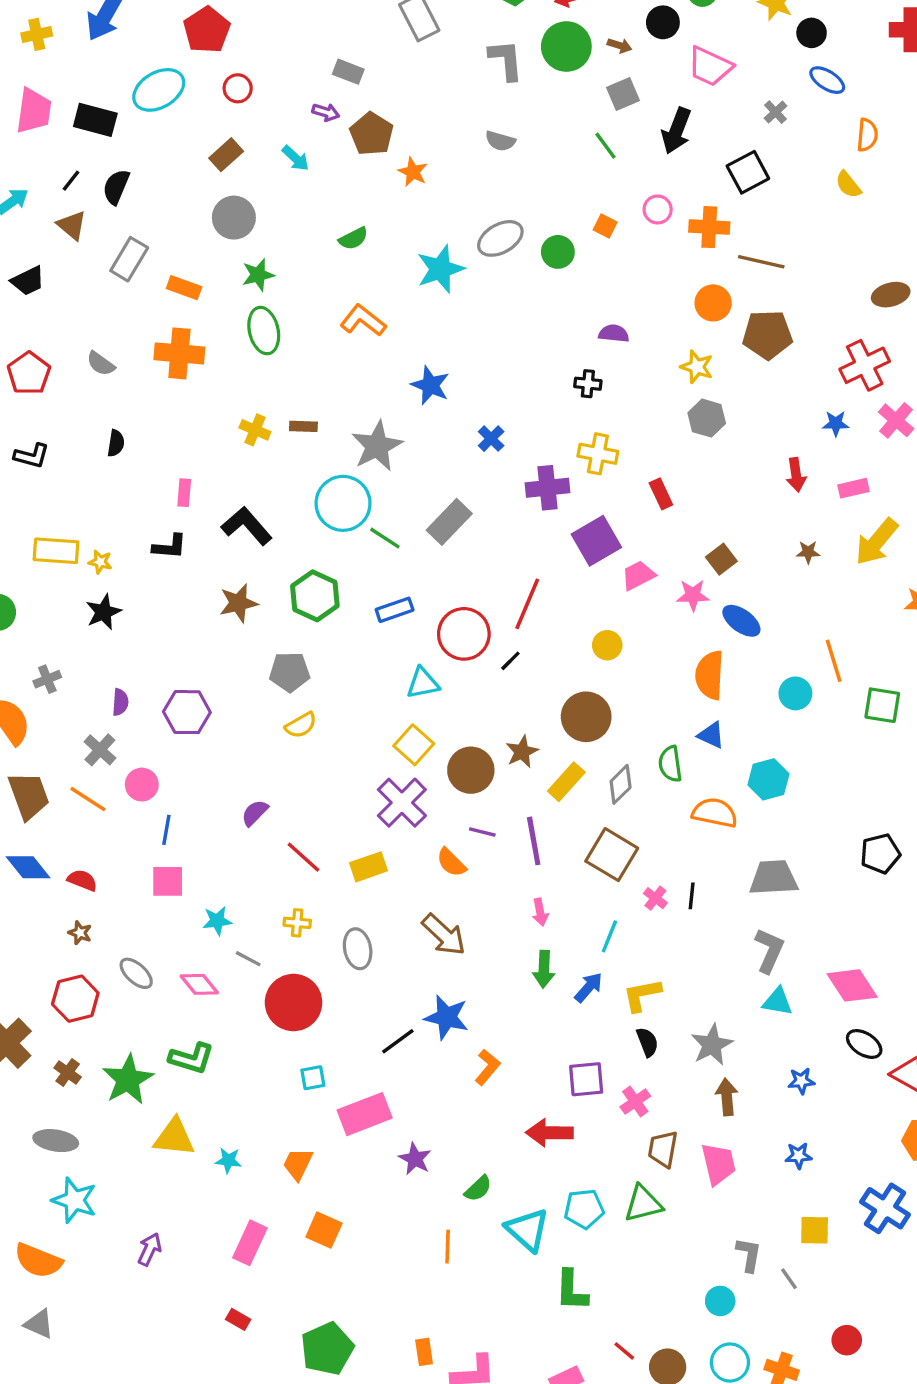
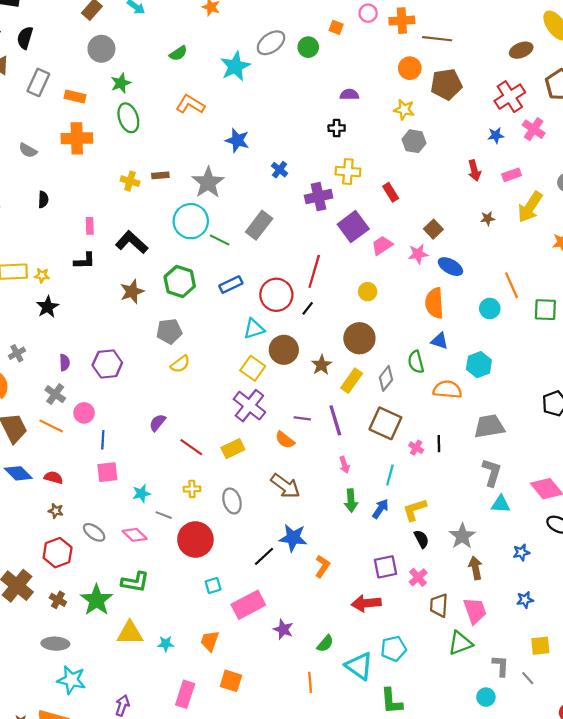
brown circle: (471, 770) -> (284, 350), moved
green triangle: (643, 1204) -> (460, 643), moved

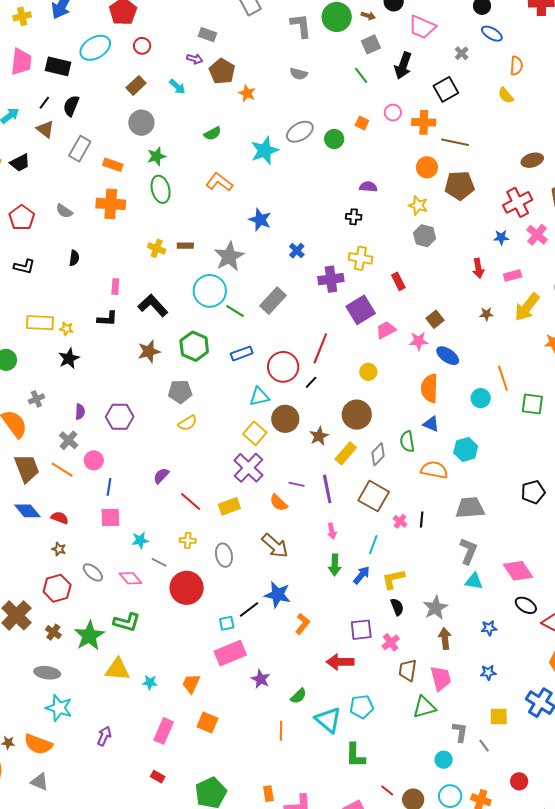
cyan square: (213, 586) -> (227, 623), moved

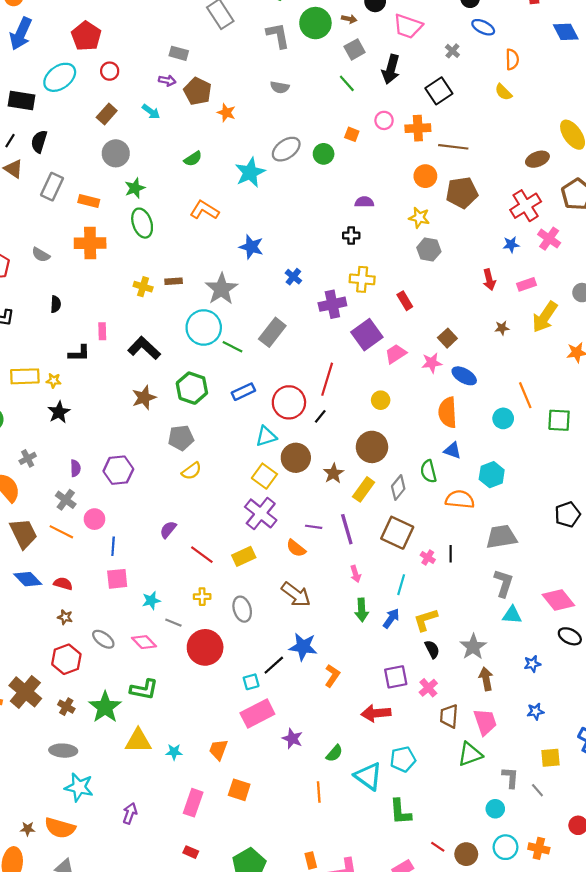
black L-shape: (107, 319) -> (79, 353), moved

